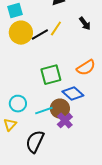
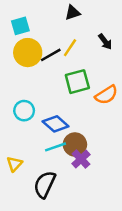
green square: (51, 75) -> (77, 82), moved
blue diamond: (73, 94) -> (56, 124), moved
cyan circle: (18, 104) -> (24, 111), moved

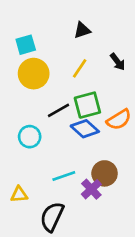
black line: (51, 55) -> (59, 110), moved
blue diamond: (56, 124) -> (85, 129), moved
brown circle: (75, 144) -> (105, 173), moved
yellow triangle: (14, 164) -> (19, 194), turned 42

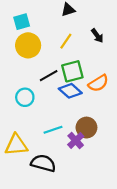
yellow triangle: (19, 194) -> (16, 145), size x1.6
black semicircle: (52, 217) -> (43, 163), turned 80

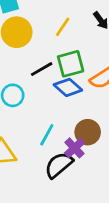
cyan line: (53, 130) -> (47, 135), turned -42
black semicircle: (43, 163) -> (59, 165), moved, turned -55

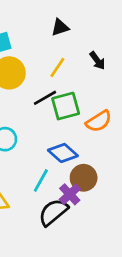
black line: (42, 69) -> (45, 98), moved
blue diamond: (68, 87) -> (63, 153), moved

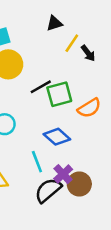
yellow line: (57, 67) -> (72, 43), moved
brown circle: (84, 178) -> (79, 184), moved
cyan line: (41, 181) -> (37, 162), turned -50

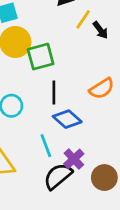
black line: (41, 87) -> (54, 92), moved, turned -60
green square: (59, 94) -> (41, 57), moved
brown circle: (79, 184) -> (104, 178), moved

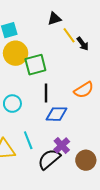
yellow line: (83, 19) -> (69, 35), turned -70
blue diamond: (67, 119) -> (56, 114), turned -40
cyan line: (46, 146) -> (28, 140), moved

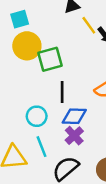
cyan circle: (12, 104) -> (37, 116), moved
purple cross: (62, 145) -> (74, 136), moved

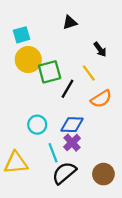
yellow line: (89, 25) -> (89, 73), moved
black line: (62, 92) -> (68, 89), moved, turned 30
cyan line: (41, 147) -> (53, 153), moved

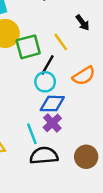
yellow line: (89, 73) -> (61, 42), moved
cyan circle: (37, 125) -> (45, 82), moved
black semicircle: (64, 173) -> (44, 156), turned 35

